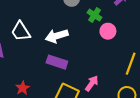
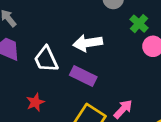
white trapezoid: (21, 31) -> (46, 59), moved

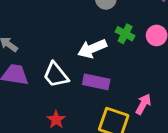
green cross: (139, 24) -> (125, 34), moved

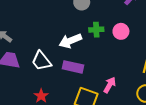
green cross: (125, 34) -> (96, 30), turned -32

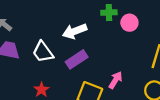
green cross: (96, 30) -> (109, 12), moved
purple rectangle: (73, 67) -> (77, 59), turned -48

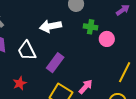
white arrow: (75, 31) -> (50, 26), moved
purple rectangle: (77, 59) -> (55, 63), turned -30

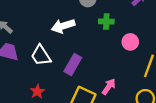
pink circle: (107, 39) -> (130, 42), moved

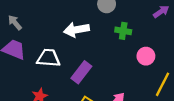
white trapezoid: (41, 55) -> (48, 58), turned 120

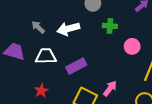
gray arrow: (15, 23) -> (38, 27), moved
purple rectangle: (81, 72) -> (76, 66), turned 30

